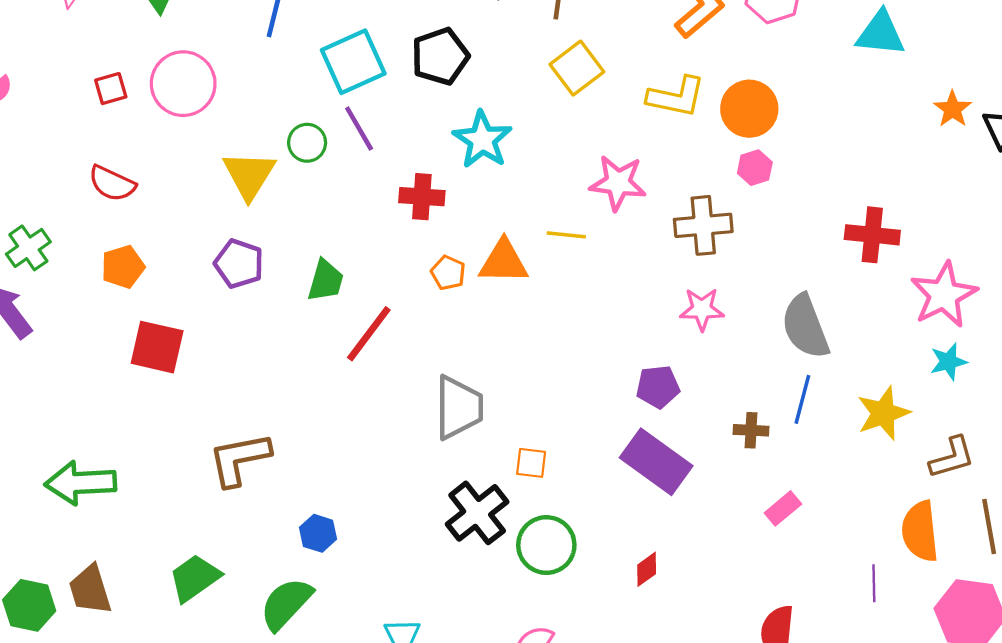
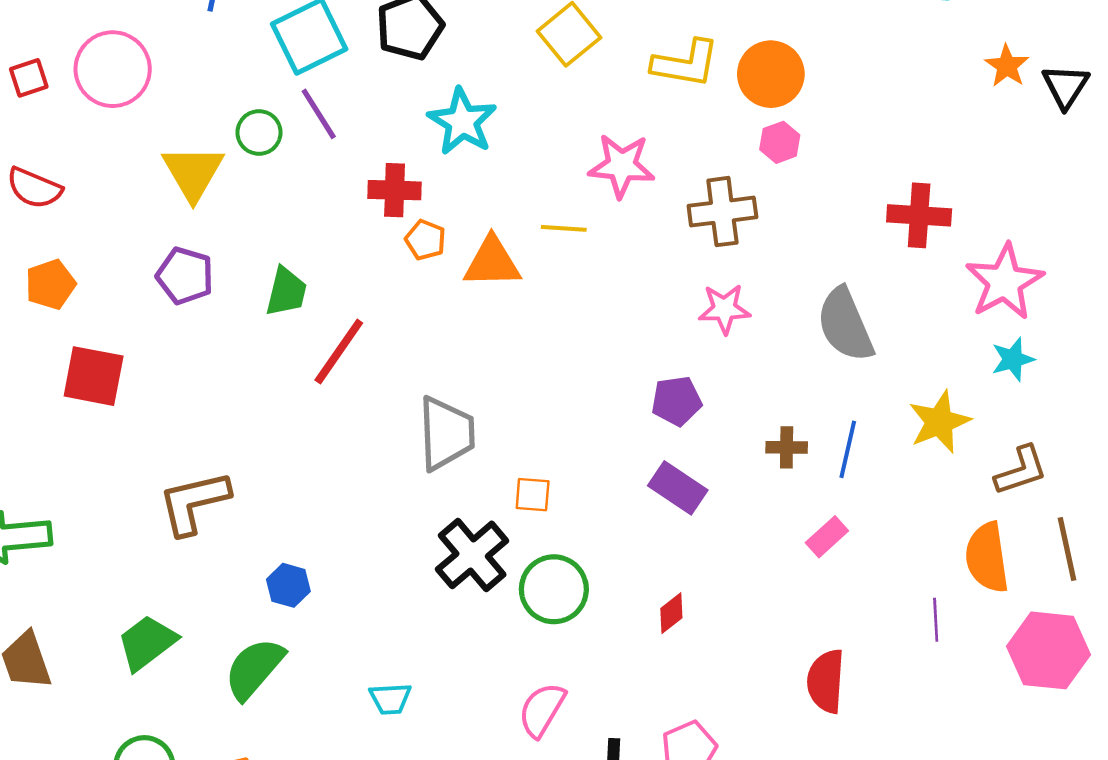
orange pentagon: (448, 273) -> (425, 240), moved
blue line: (802, 399) -> (848, 449), moved
purple rectangle: (656, 462) -> (678, 488), size x0.7

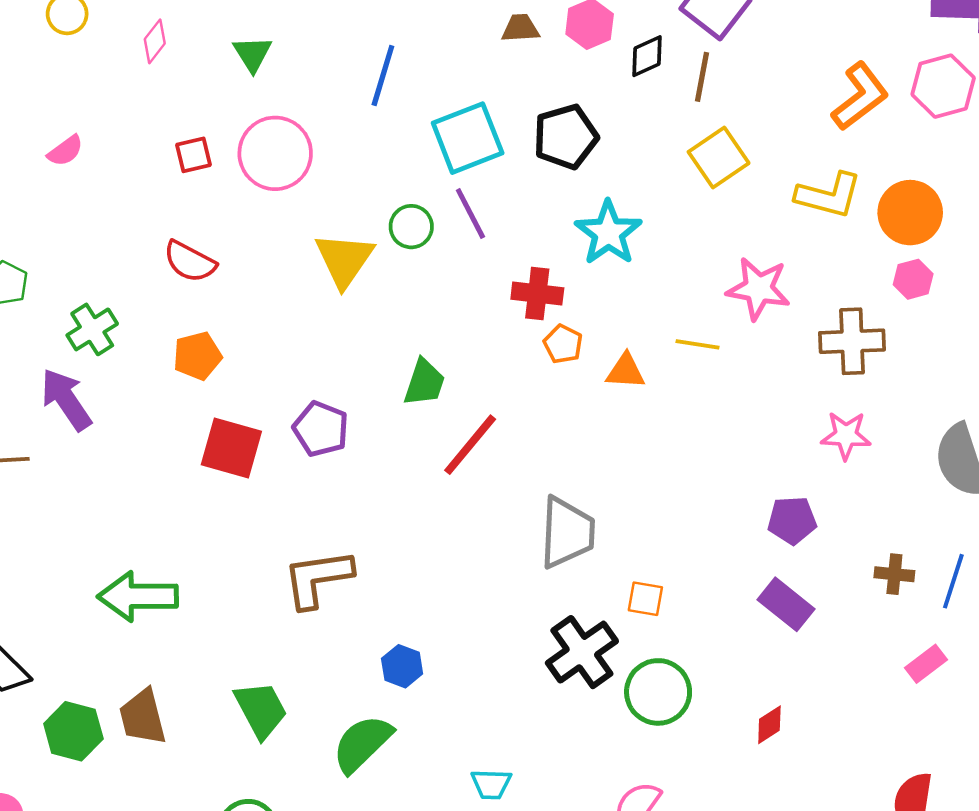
orange triangle: (492, 262) -> (626, 371), size x0.7
purple pentagon: (185, 276) -> (321, 429), moved
green trapezoid: (147, 643) -> (261, 710), turned 94

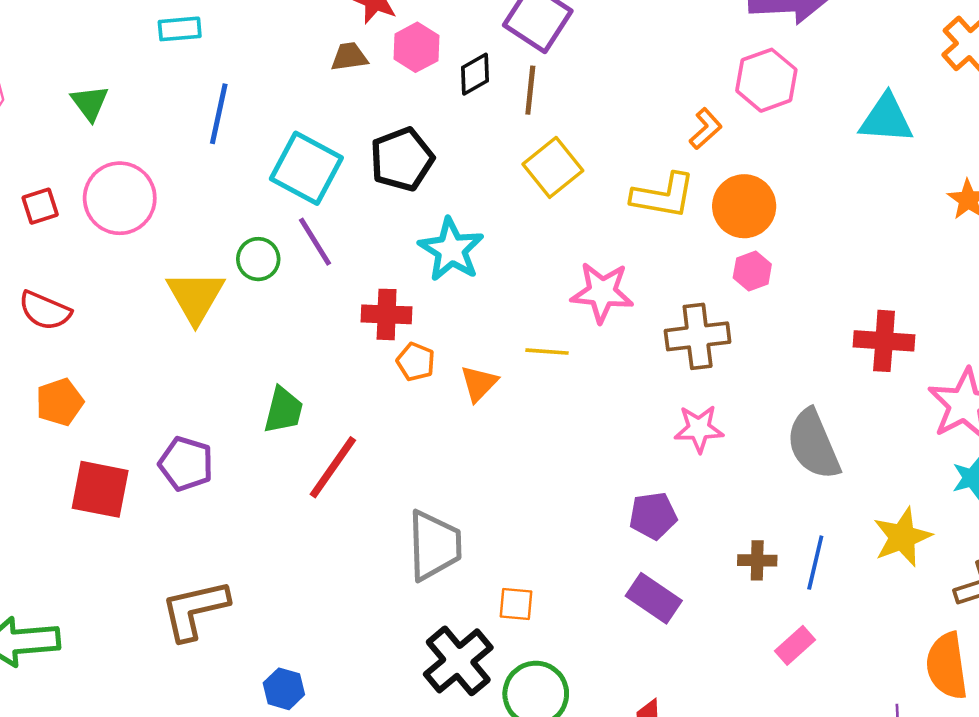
orange L-shape: (860, 96) -> (706, 129), moved, size x0.6
cyan square: (468, 138) -> (306, 168), turned -36
orange triangle: (626, 371) -> (479, 383), turned -45

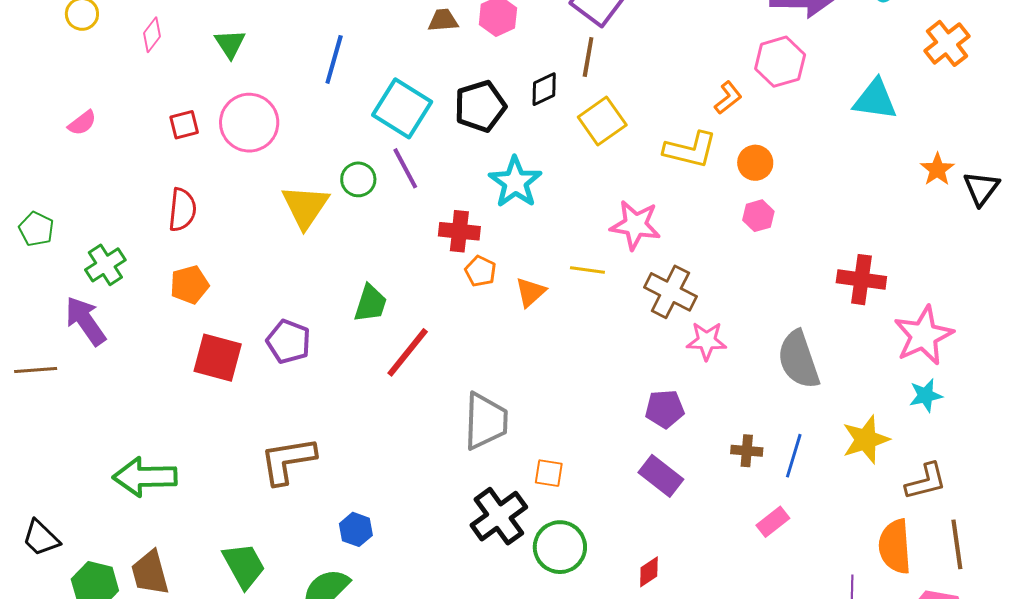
black diamond: (475, 74) -> (544, 89), moved
orange circle: (744, 206) -> (755, 163), size x0.7
red semicircle: (45, 311) -> (182, 210), turned -111
brown cross: (698, 336) -> (670, 292), moved, turned 30

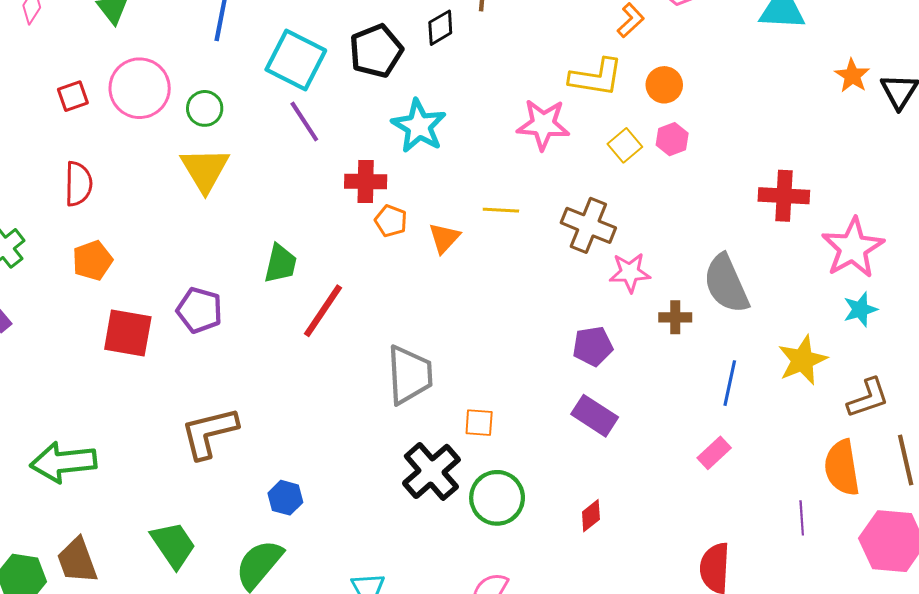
yellow square: (602, 121) -> (625, 145), moved, size x0.7
green circle: (358, 179) -> (205, 108), moved
pink star: (635, 225) -> (543, 124), moved
brown cross: (747, 451) -> (675, 317), moved

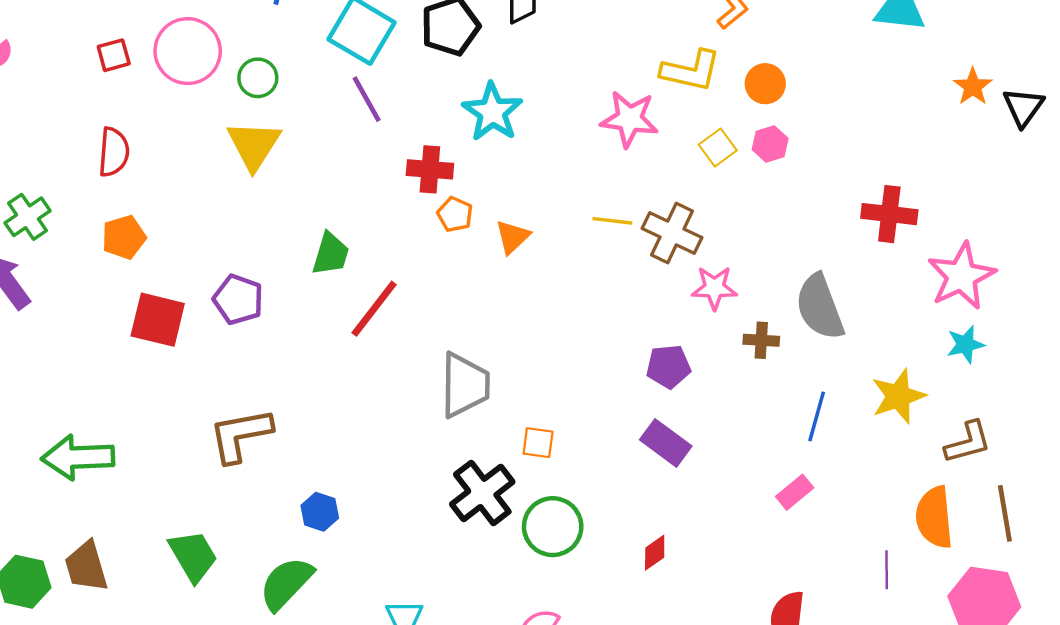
yellow line: (501, 210) -> (612, 221), moved

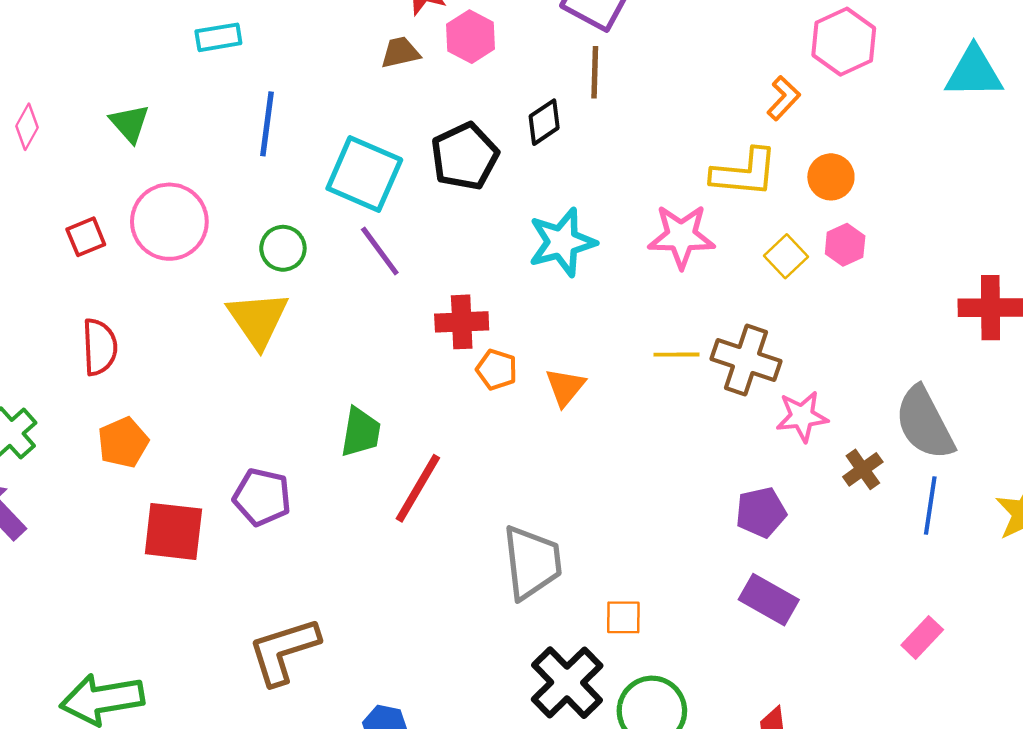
green circle: (258, 78) -> (283, 248), moved
cyan star: (492, 112) -> (562, 242), moved, turned 30
brown cross: (761, 340) -> (863, 469), turned -32
blue line: (817, 416) -> (930, 505), moved

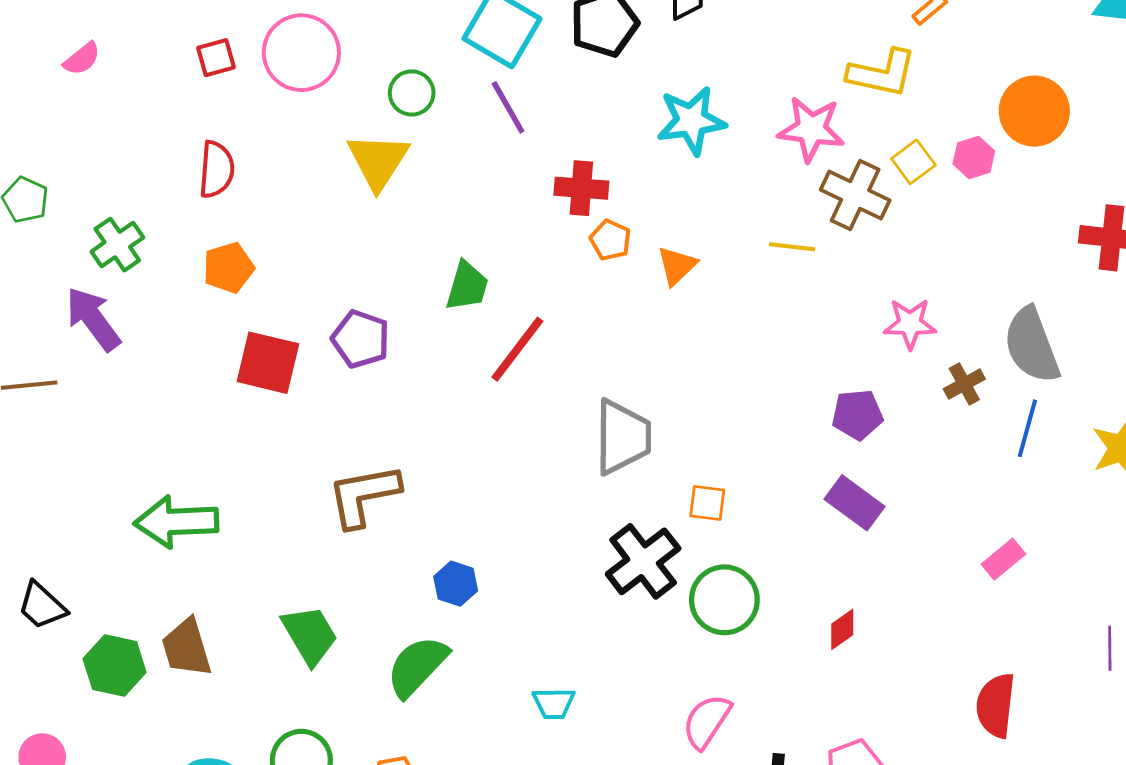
orange circle: (831, 177) -> (1034, 111), moved, size x1.5
brown cross: (746, 360) -> (855, 195), moved

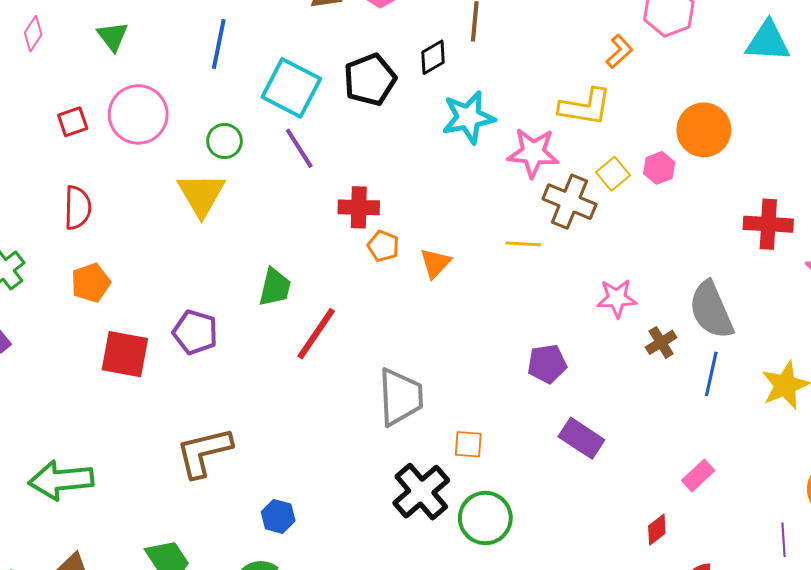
cyan star: (691, 121) -> (468, 117), moved
purple pentagon: (857, 415) -> (547, 364), moved
red diamond: (842, 629) -> (657, 530), moved

